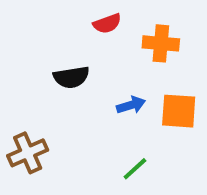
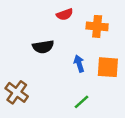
blue arrow: (131, 105) -> (79, 64), turned -91
brown cross: (28, 153) -> (17, 92), turned -30

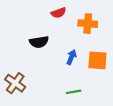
blue arrow: (79, 64) -> (71, 57), turned 40
green line: (81, 102) -> (74, 92), turned 32

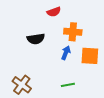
orange cross: (88, 24) -> (73, 32), moved
brown cross: (15, 83) -> (22, 85), moved

